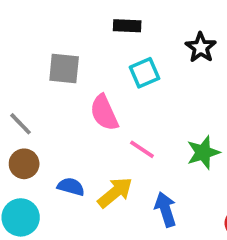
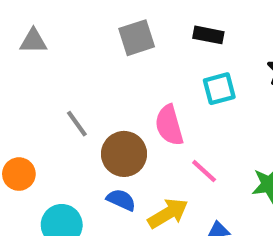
gray square: (64, 69) -> (137, 38), moved, turned -32
brown circle: (24, 164) -> (124, 154), moved, size x1.4

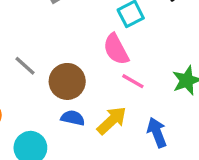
pink semicircle: (169, 125) -> (116, 49), moved

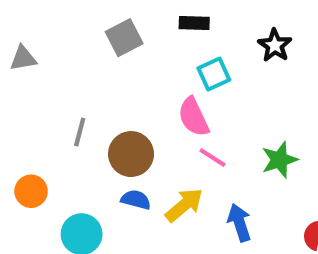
gray line: (25, 66) -> (80, 132), turned 60

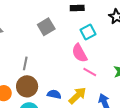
gray square: (124, 38) -> (46, 27), moved
brown circle: (131, 154) -> (27, 86), moved

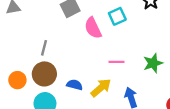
pink semicircle: (79, 53) -> (93, 28), moved
pink line: (90, 72) -> (116, 62), turned -32

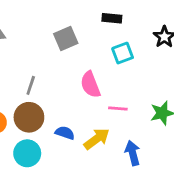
pink semicircle: (93, 28) -> (90, 85), moved

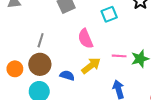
pink line: (118, 108) -> (119, 56), moved
yellow arrow: (97, 139) -> (91, 66), moved

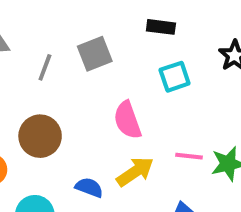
gray line: (41, 40) -> (45, 67), moved
brown circle: (40, 64) -> (40, 136), moved

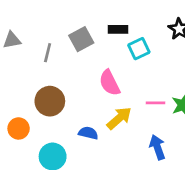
black rectangle: (161, 27) -> (118, 29), moved

